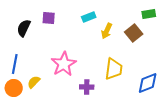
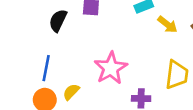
yellow arrow: (107, 31) -> (167, 25), turned -77

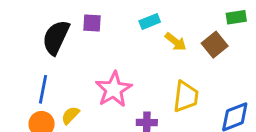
black semicircle: (58, 21) -> (56, 37), size x1.4

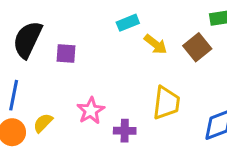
purple square: (92, 23) -> (66, 54), moved
pink star: (114, 89) -> (91, 111), moved, size x0.7

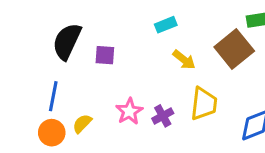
yellow arrow: (156, 44) -> (184, 60), moved
brown square: (197, 47) -> (234, 49), size x1.4
purple cross: (125, 131) -> (163, 116), moved, turned -30

